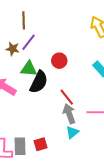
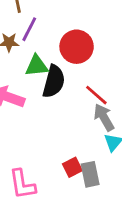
red circle: (59, 61) -> (77, 47), size x1.5
gray rectangle: (20, 146) -> (90, 174), moved

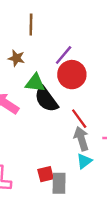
purple line: (29, 29) -> (64, 55), moved
black semicircle: (54, 81) -> (46, 99), turned 116

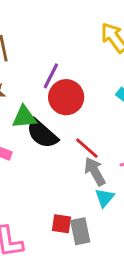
red square: (46, 174) -> (62, 224), turned 35

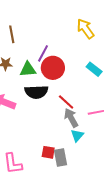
green triangle: (24, 117) -> (28, 69), moved
black semicircle: (42, 134) -> (36, 92), turned -45

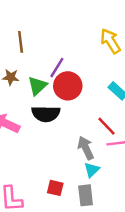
green triangle: (28, 69) -> (37, 86), turned -42
red line: (66, 102) -> (107, 126), moved
gray rectangle: (61, 158) -> (86, 195), moved

